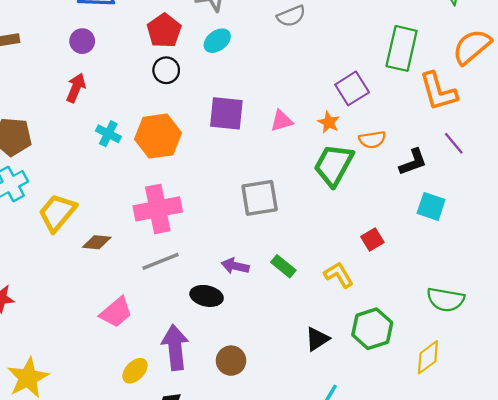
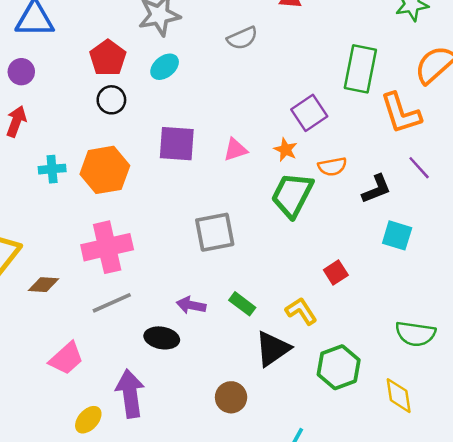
cyan cross: (108, 134) -> (52, 169), turned -30
black triangle: (317, 339) -> (273, 349), moved, size x1.4
yellow diamond: (428, 357) -> (399, 396), turned -60
brown circle: (231, 361) -> (231, 397), moved

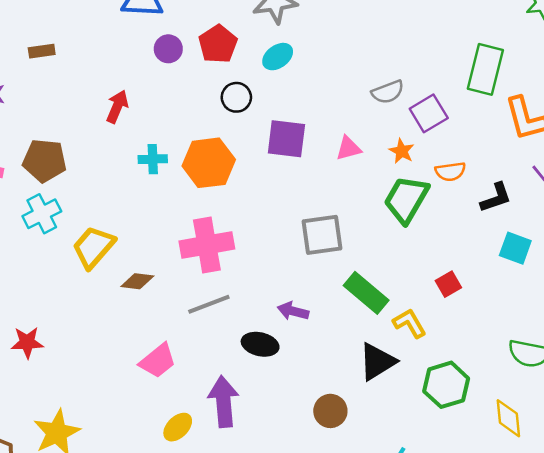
gray semicircle: (242, 38) -> (388, 92), moved
purple circle: (21, 72) -> (168, 49), moved
black circle: (111, 100) -> (236, 97), moved
green rectangle: (242, 304) -> (366, 293), moved, size x1.6

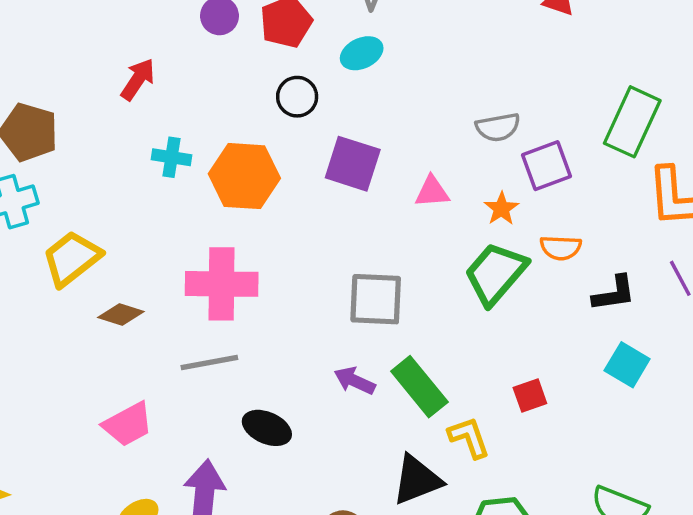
purple arrow: (293, 311) -> (355, 381), moved

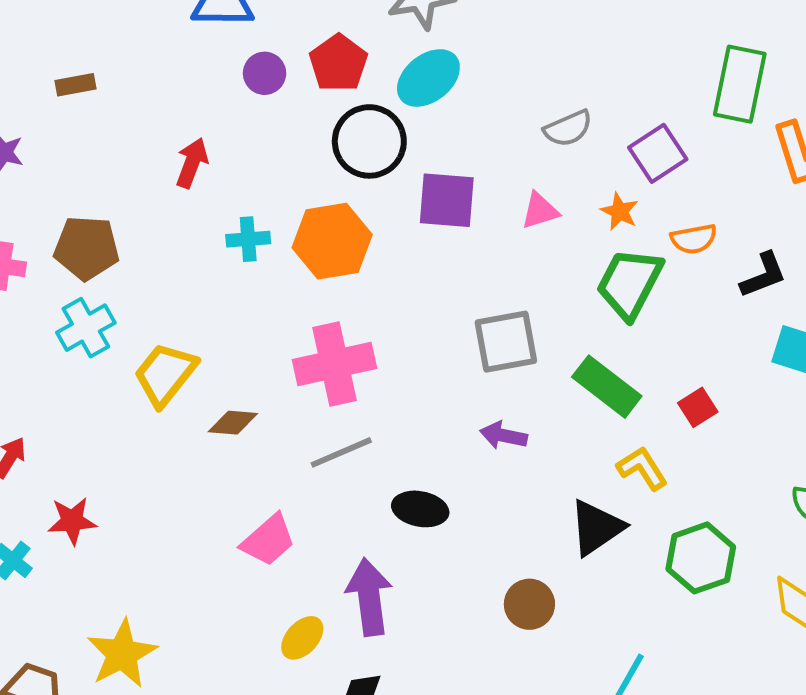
cyan ellipse: (362, 53) -> (428, 78), size x1.4
black circle: (297, 97) -> (369, 141), size x1.6
gray semicircle: (498, 127) -> (568, 128), moved
green rectangle: (419, 387) -> (607, 387), moved

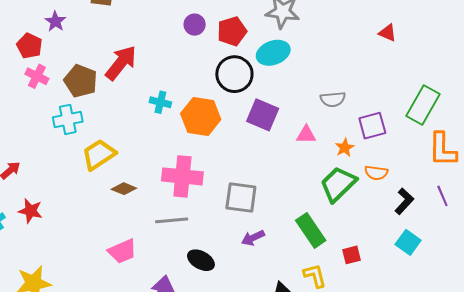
red arrow: (192, 163) -> (121, 63), moved, size x1.5
black L-shape: (763, 275) -> (404, 201), turned -44
gray square: (506, 342) -> (241, 198), moved
purple arrow: (504, 435) -> (253, 238), turned -55

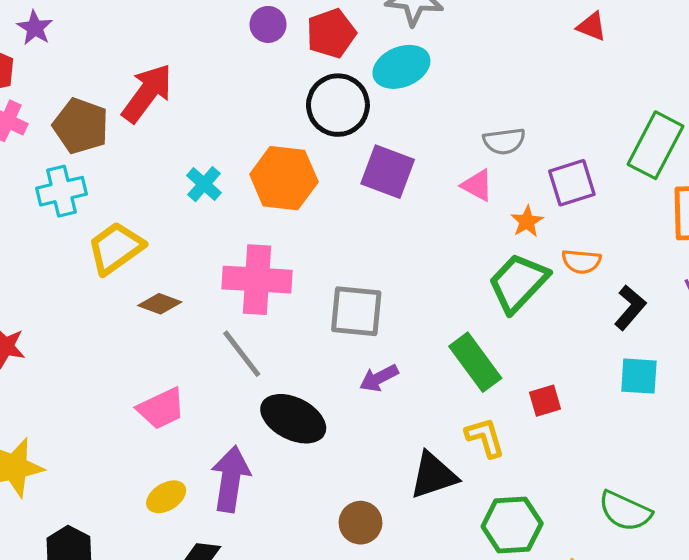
cyan cross: (160, 102) -> (204, 184), moved, turned 30
pink triangle: (306, 135) -> (477, 185), moved, turned 30
gray line: (172, 220) -> (242, 354), turned 60
cyan square: (408, 242) -> (639, 376), turned -30
black ellipse: (201, 260) -> (293, 419), size x1.4

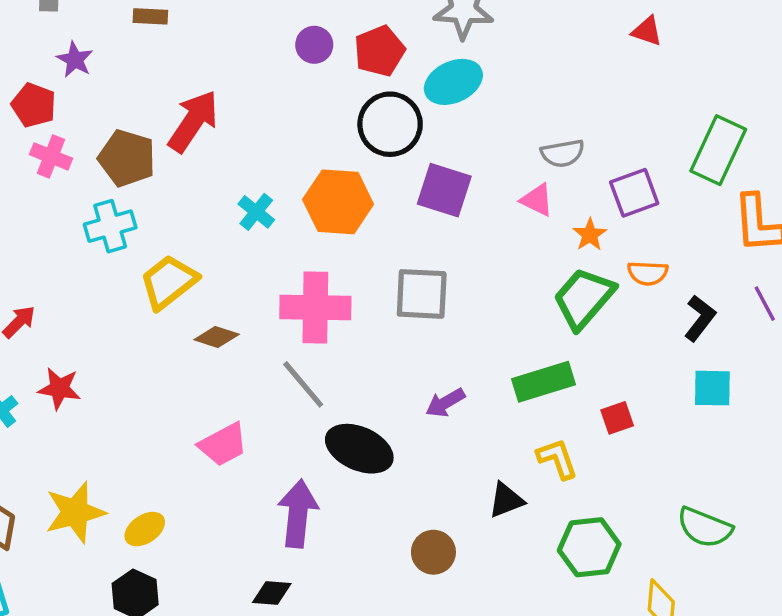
gray square: (356, 311) -> (422, 294), moved
green rectangle: (475, 362) -> (544, 382), turned -68
black triangle: (433, 475) -> (506, 500), size x0.7
yellow ellipse: (166, 497) -> (145, 529), moved

